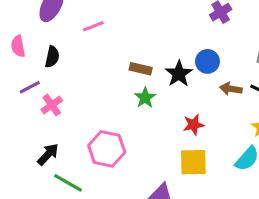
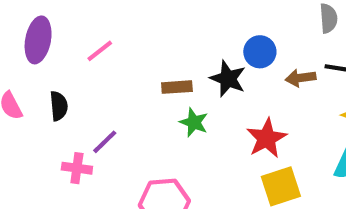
purple line: (30, 87) -> (105, 142), moved
pink cross: (52, 105) -> (77, 168), turned -30
red star: (194, 125) -> (267, 138), size x1.4

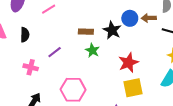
brown arrow: (301, 78) -> (149, 18), moved
purple line: (105, 142) -> (55, 52), moved

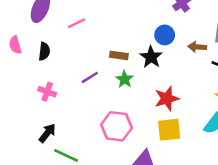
blue circle: (130, 18) -> (165, 35), moved
purple line: (55, 52) -> (90, 77), moved
pink hexagon: (73, 90) -> (116, 126), moved

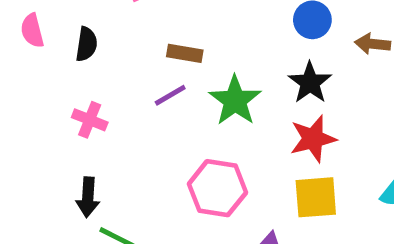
brown rectangle: (119, 55) -> (185, 53), moved
black star: (151, 57) -> (310, 83), moved
green star: (125, 79) -> (235, 100), size x1.5
black arrow: (47, 133) -> (88, 197), turned 144

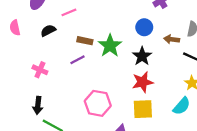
black semicircle: (86, 44) -> (48, 31), moved, turned -128
green star: (235, 100) -> (110, 46), moved

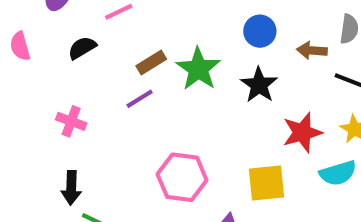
brown rectangle: (85, 41) -> (151, 62), turned -40
red star: (143, 82) -> (302, 132), moved
cyan semicircle: (182, 106) -> (338, 173), turned 36

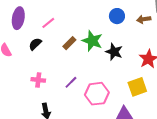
black star: (259, 85) -> (114, 52), moved
purple line: (140, 99) -> (71, 82), moved

